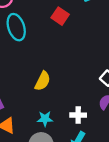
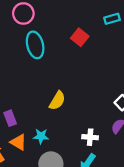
cyan star: (45, 119) -> (41, 136), moved

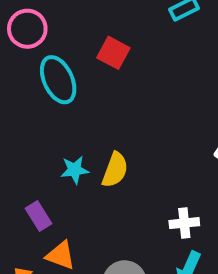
red square: (80, 37) -> (113, 53), moved
cyan star: (41, 136) -> (75, 170), moved

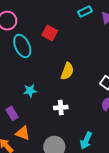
yellow semicircle: (115, 170) -> (67, 71), moved
white cross: (184, 223) -> (61, 108), moved

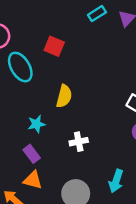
yellow semicircle: (67, 71) -> (64, 96), moved
purple rectangle: (12, 113) -> (32, 154), moved

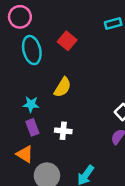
purple rectangle: (32, 154) -> (32, 127), moved
orange triangle: (33, 180) -> (25, 154), moved

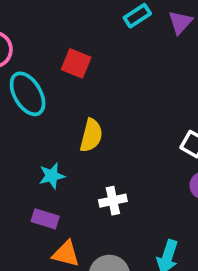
purple rectangle: (32, 127) -> (45, 219), moved, turned -35

